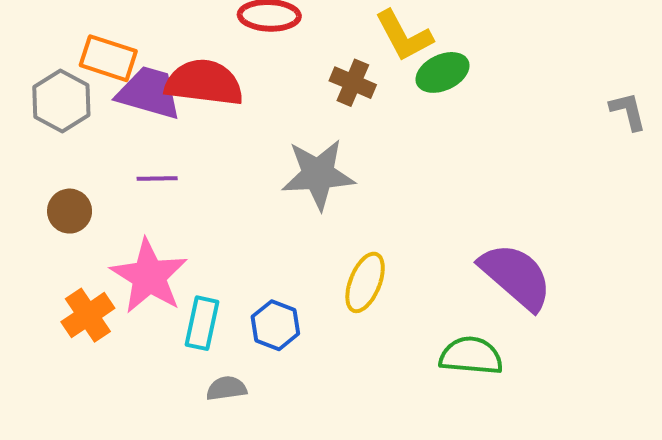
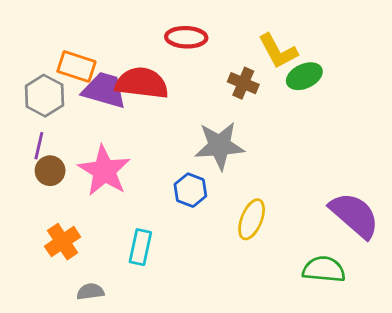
purple line: (157, 178) -> (39, 146), moved, turned -76
pink star: (149, 276) -> (104, 171), moved
blue hexagon: (275, 325) -> (190, 190), moved
gray semicircle: (226, 388) -> (90, 292), moved

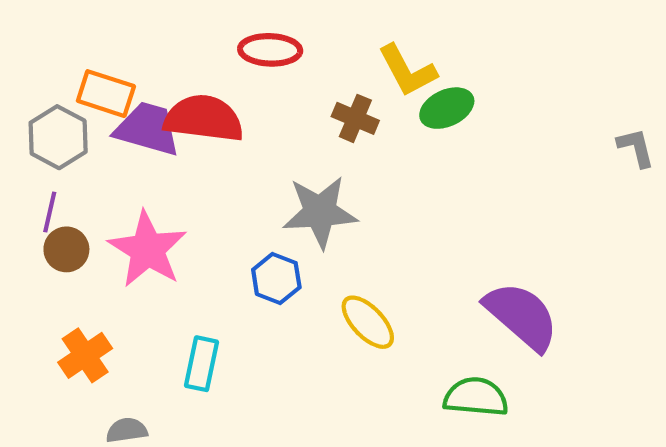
yellow ellipse: (252, 219) -> (368, 322), turned -66

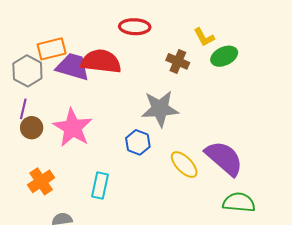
yellow L-shape: (407, 71) -> (204, 37), size x0.7
orange rectangle: (106, 94) -> (52, 49), turned -32
purple semicircle: (522, 316) -> (224, 158), moved

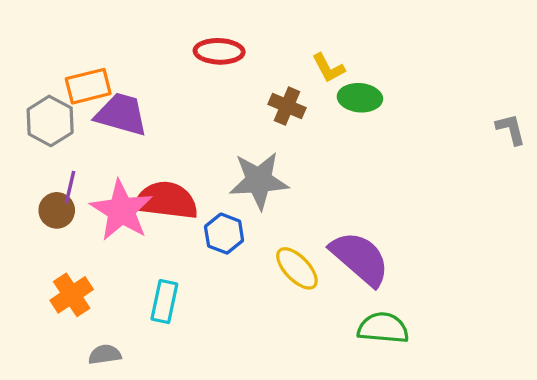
green ellipse: (224, 56) -> (360, 98), turned 30
red semicircle: (101, 61) -> (166, 200), moved
purple line: (23, 109) -> (70, 187), moved

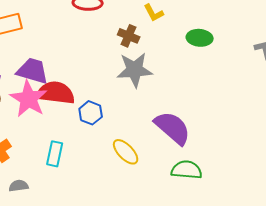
green ellipse: (360, 98) -> (200, 38), moved
purple trapezoid: (121, 114) -> (33, 71), moved
gray star: (259, 181) -> (135, 70), moved
yellow ellipse: (297, 268) -> (126, 152), moved

